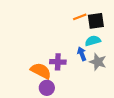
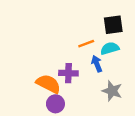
orange line: (80, 17) -> (86, 44), moved
gray star: (98, 62) -> (112, 91), moved

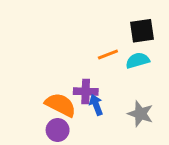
blue arrow: (97, 64) -> (96, 105), moved
purple circle: (55, 104) -> (58, 130), moved

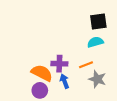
orange line: (108, 54) -> (86, 65), moved
blue arrow: (96, 105) -> (64, 81), moved

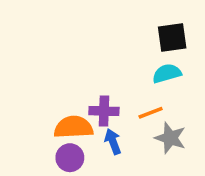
orange semicircle: (42, 73) -> (73, 127), turned -30

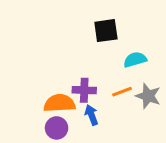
black square: (172, 37) -> (106, 31), moved
gray star: (170, 138) -> (148, 96), moved

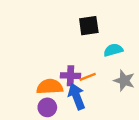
orange line: (122, 92) -> (88, 77), moved
blue arrow: (91, 115) -> (77, 96), size x1.5

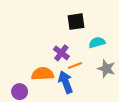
purple cross: (70, 76) -> (61, 53), moved, turned 35
purple circle: (47, 107) -> (20, 92), moved

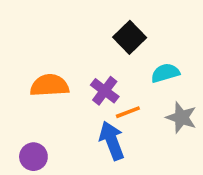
black square: (76, 22) -> (130, 37), turned -36
orange semicircle: (43, 74) -> (50, 85), moved

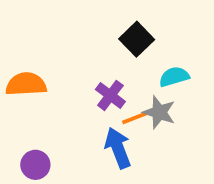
orange semicircle: (50, 85) -> (26, 84), moved
gray star: (181, 117) -> (159, 112), moved

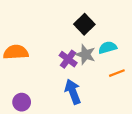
gray star: (159, 112) -> (86, 54), moved
orange line: (135, 118) -> (117, 73), moved

